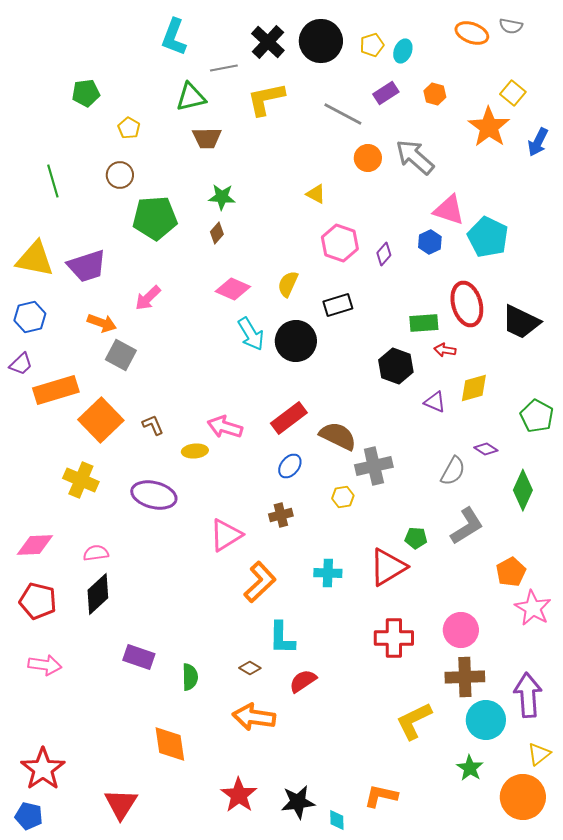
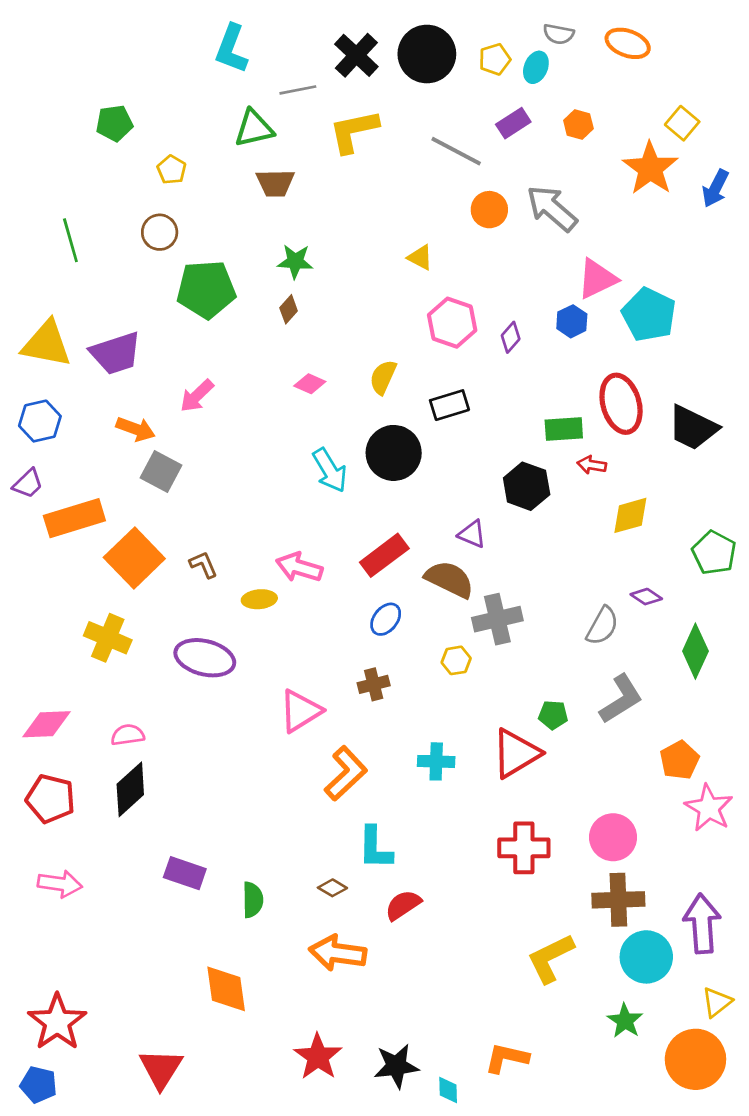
gray semicircle: (511, 26) -> (559, 34), moved
pink triangle: (449, 210) -> (597, 279), turned -44
pink diamond: (233, 289) -> (310, 384), size x0.7
cyan arrow: (251, 334) -> (330, 470), moved
purple triangle: (435, 402) -> (472, 534), moved

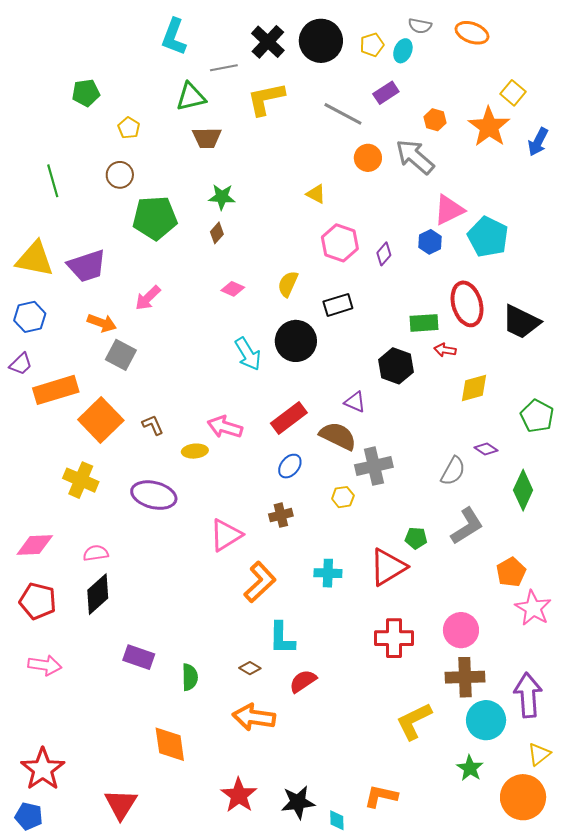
orange hexagon: (578, 124) -> (435, 120), moved

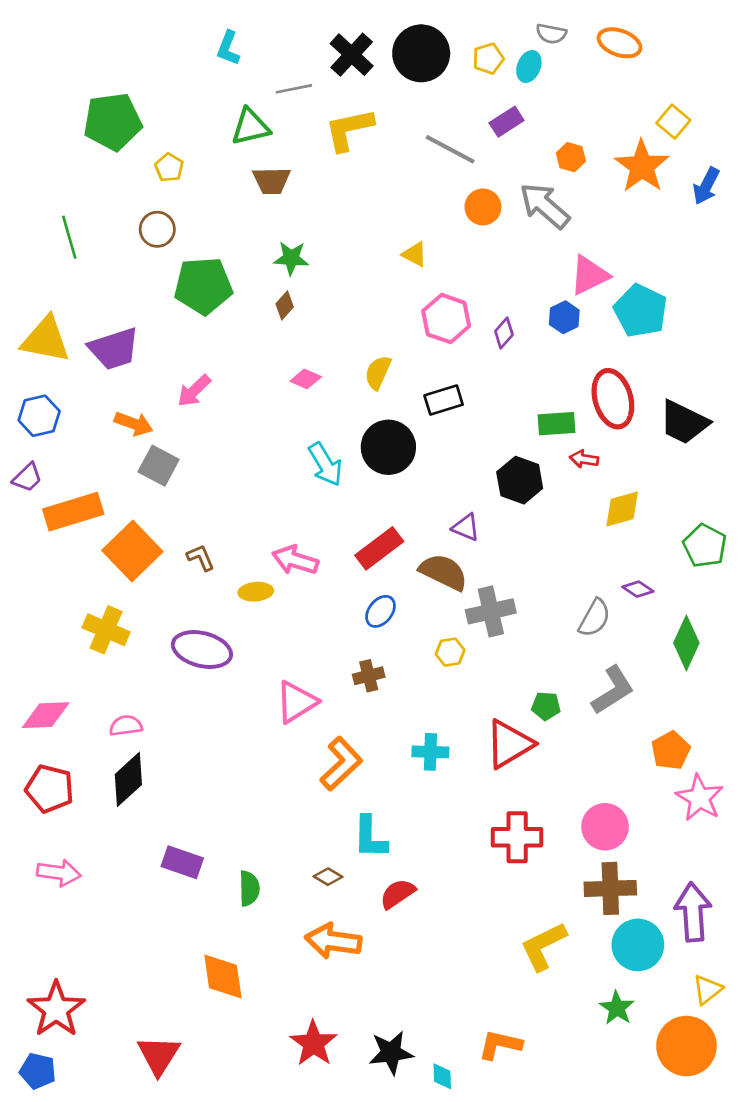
cyan L-shape: (174, 37) -> (228, 48), size x0.7
green pentagon: (86, 93) -> (113, 122), size x1.6

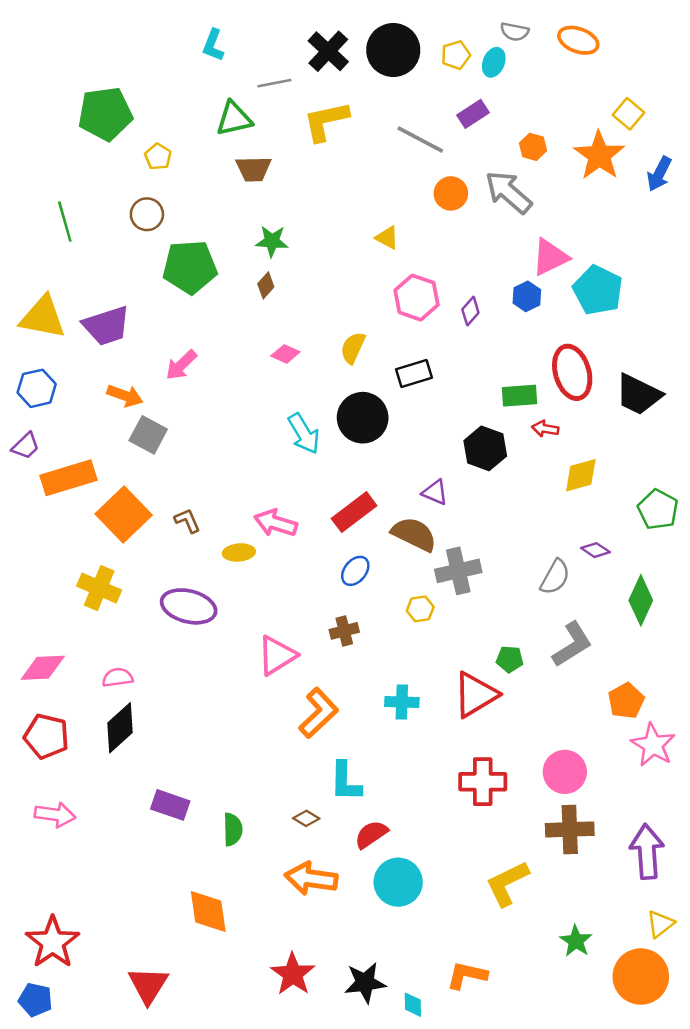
cyan circle: (638, 945) -> (398, 882), moved

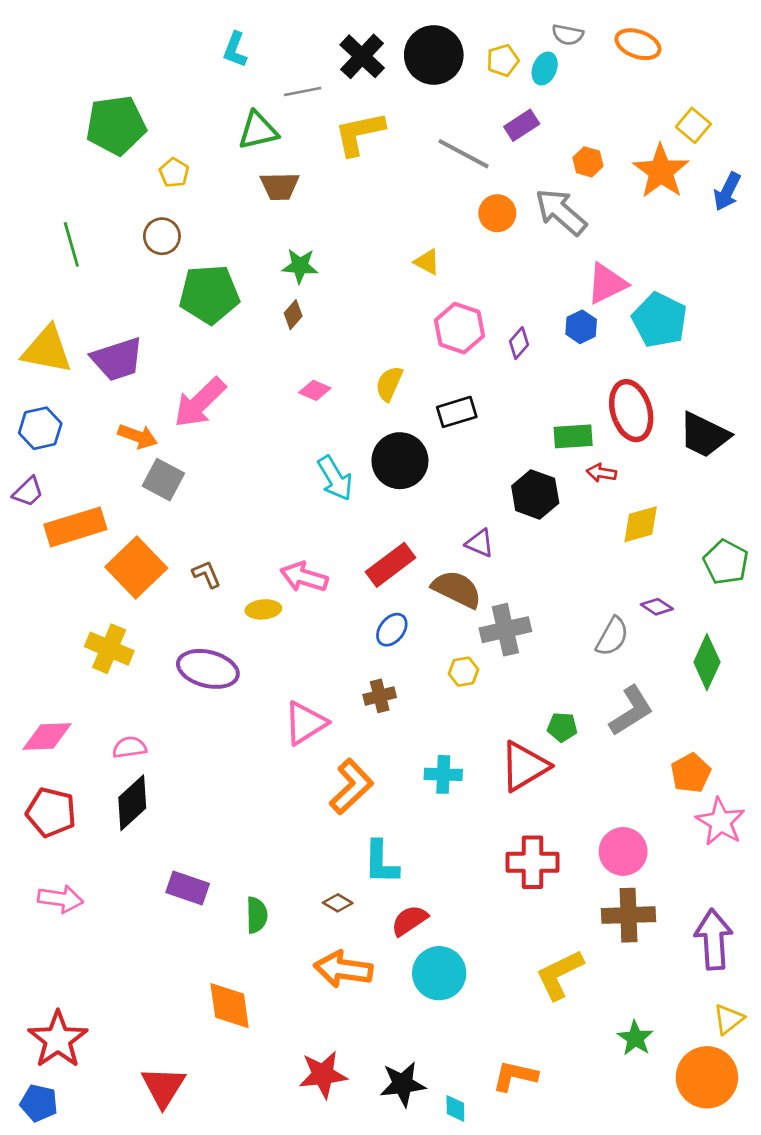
pink arrow: (181, 365) -> (200, 403), size x1.5
red star: (293, 974) -> (323, 1075), turned 30

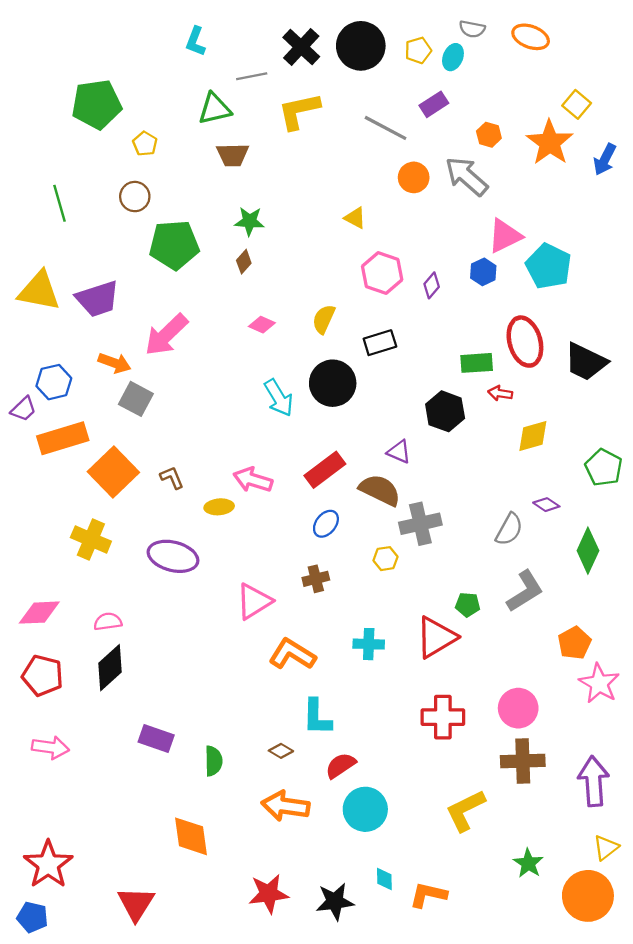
blue hexagon: (40, 428) -> (54, 382), moved
orange L-shape: (351, 787) -> (292, 654), turned -105
cyan diamond: (455, 1108) -> (384, 879), moved

